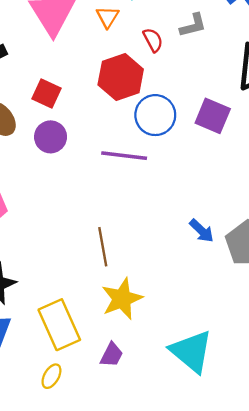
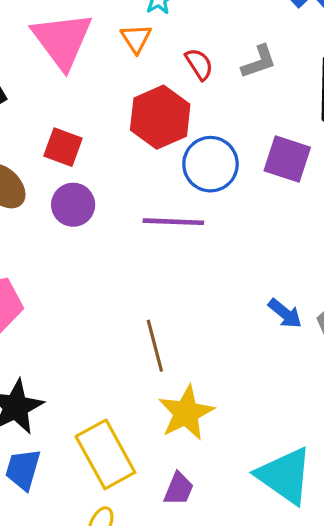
gray L-shape: (193, 25) -> (259, 62), moved

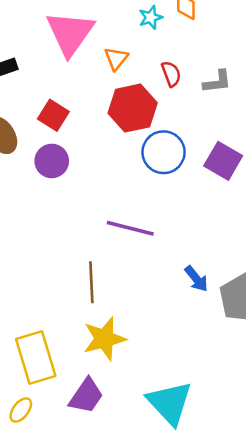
orange triangle: (136, 38) -> (116, 58), moved
purple line: (173, 222) -> (130, 228), moved
purple trapezoid: (179, 489) -> (86, 396), size x1.4

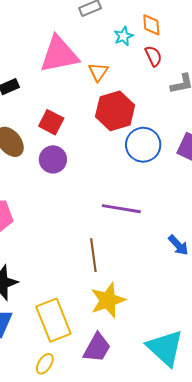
pink triangle: (70, 33) -> (59, 54), turned 48
red semicircle: (171, 74) -> (153, 56), moved

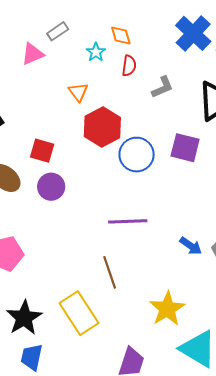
pink triangle: (59, 54) -> (33, 54), moved, size x0.6
red semicircle: (153, 56) -> (129, 66), turned 45
yellow star: (108, 300) -> (167, 309), moved
yellow rectangle: (53, 320) -> (79, 313), moved

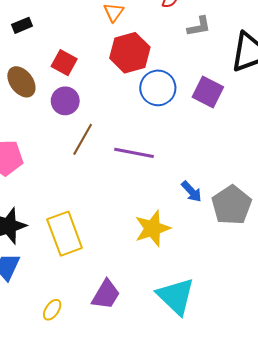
brown line: (110, 272) -> (83, 139), moved, turned 36
yellow star: (167, 309) -> (152, 228), moved

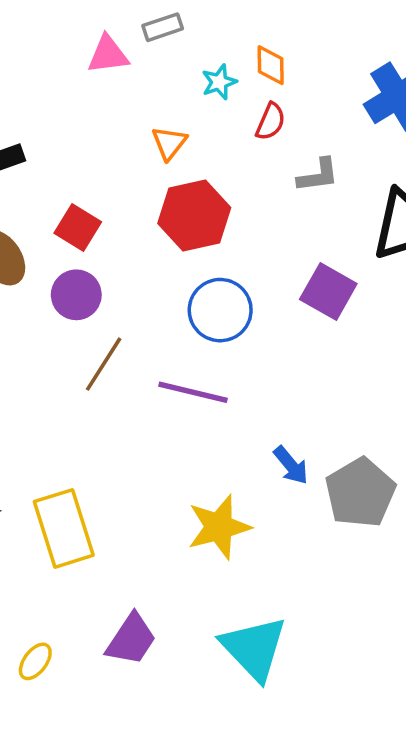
blue circle: (158, 88) -> (220, 310), moved

